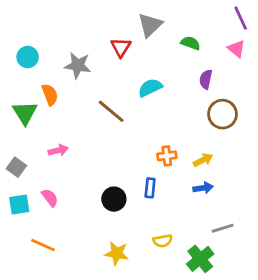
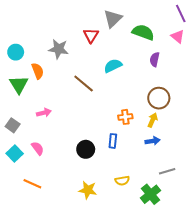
green semicircle: (190, 43) -> (143, 32), size x1.5
cyan circle: (28, 57) -> (16, 52), moved
brown circle: (223, 114) -> (159, 98), moved
yellow arrow: (203, 160) -> (153, 120), turned -40
cyan square: (19, 205) -> (15, 153), turned -35

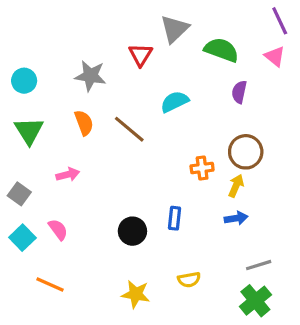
orange semicircle: (38, 71) -> (84, 123), moved
orange cross: (125, 117) -> (202, 168), moved
green cross: (150, 194) -> (255, 301), moved

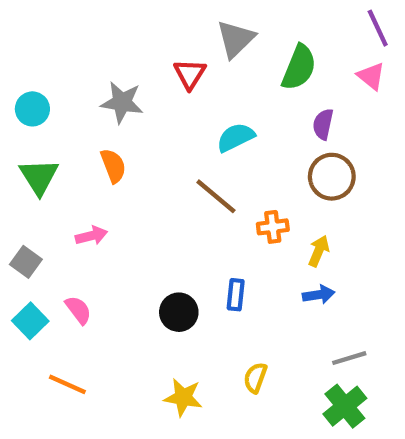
green semicircle: (221, 50) -> (299, 67), turned 92
brown line: (129, 129) -> (216, 196), moved
brown circle: (246, 152) -> (332, 177), moved
yellow semicircle: (189, 280) -> (255, 378), turned 120

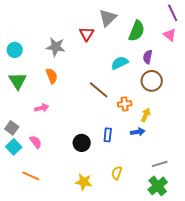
cyan semicircle: (236, 137) -> (120, 63), moved
gray square: (26, 262) -> (12, 128), moved
blue arrow: (319, 295) -> (138, 132), moved

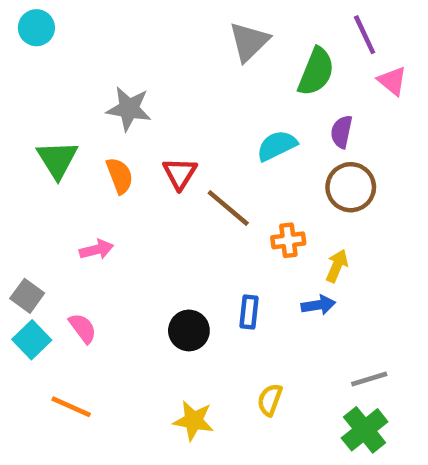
purple line: (173, 13) -> (365, 35), moved
red triangle: (87, 34) -> (180, 173), moved
cyan circle: (15, 50) -> (36, 28), moved
green triangle: (18, 81) -> (57, 159), moved

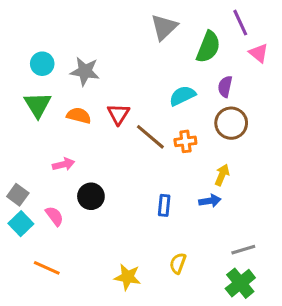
cyan circle: (36, 28) -> (42, 64), moved
orange semicircle: (120, 176) -> (79, 116), turned -55
orange cross: (288, 240) -> (185, 141), moved
black circle: (189, 330) -> (91, 196), moved

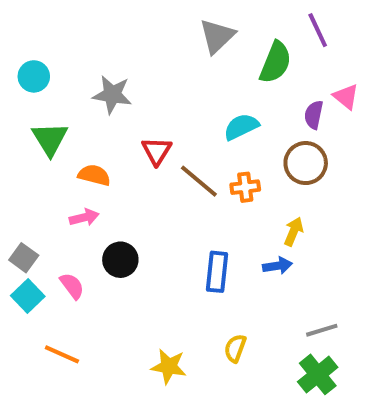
pink triangle: (259, 53) -> (346, 97), moved
cyan circle: (42, 64) -> (34, 76), moved
purple semicircle: (225, 87) -> (314, 115), moved
orange semicircle: (79, 116) -> (94, 175), moved
blue rectangle: (164, 205) -> (217, 272), size x1.4

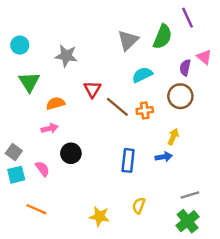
gray triangle: (217, 36) -> (128, 40), moved
orange semicircle: (94, 175) -> (55, 103), turned -30
cyan square: (28, 296) -> (16, 175), turned 30

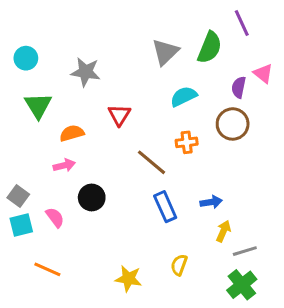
brown line: (117, 107) -> (151, 162), moved
yellow arrow: (173, 137) -> (223, 231), moved
blue rectangle: (128, 160) -> (165, 207), turned -30

